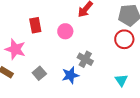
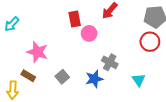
red rectangle: (35, 25) -> (75, 19), moved
cyan triangle: (121, 80) -> (139, 80), moved

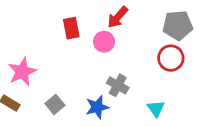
pink circle: (89, 33) -> (104, 42), moved
pink star: (37, 52) -> (22, 72), turned 30

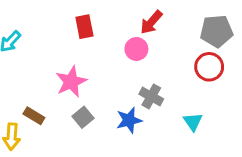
red rectangle: (71, 28) -> (84, 27), moved
pink star: (22, 72) -> (71, 82), moved

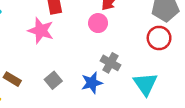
pink star: (71, 82) -> (41, 31), moved, turned -30
cyan triangle: (193, 122) -> (145, 84), size x1.5

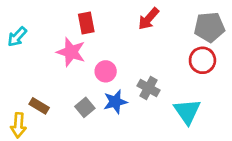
pink circle: (98, 23) -> (106, 71), moved
blue star: (92, 83) -> (115, 102), moved

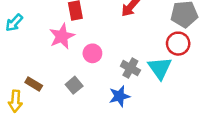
pink star: (71, 52) -> (62, 36), turned 30
blue star: (115, 102) -> (119, 96), moved
cyan triangle: (187, 111) -> (160, 68), moved

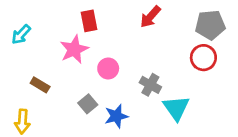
cyan triangle: (160, 68) -> (176, 108), moved
brown rectangle: (34, 84) -> (40, 85), moved
blue star: (119, 96) -> (116, 116), moved

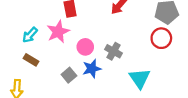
cyan arrow: (21, 34) -> (30, 35), moved
gray cross: (150, 85) -> (114, 51), moved
blue star: (116, 116) -> (92, 69), moved

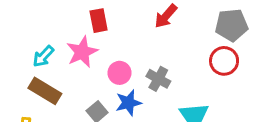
brown rectangle: (31, 60) -> (45, 91), size x1.5

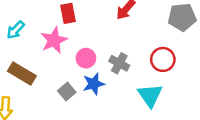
cyan arrow: (43, 56) -> (15, 30), moved
red circle: (224, 61) -> (163, 59), moved

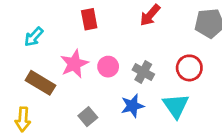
pink star: (54, 40) -> (74, 64), moved
blue star: (94, 84) -> (132, 106), moved
gray square: (67, 91) -> (88, 117), moved

